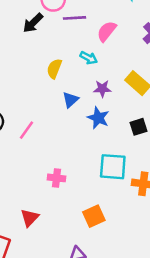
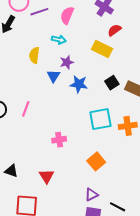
purple star: (102, 89) -> (67, 62), moved

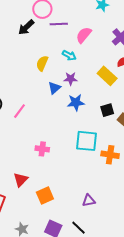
blue star: (79, 84) -> (76, 102), turned -30
orange square: (96, 161) -> (45, 196), moved
purple triangle: (91, 195) -> (89, 201), moved

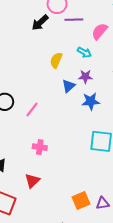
pink cross: (42, 149) -> (40, 147), moved
orange square: (45, 196) -> (81, 201), moved

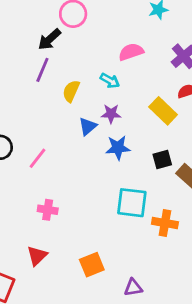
purple line: (74, 20) -> (42, 70), moved, turned -66
pink semicircle: (100, 31) -> (131, 52), turned 30
orange square: (81, 201) -> (92, 265), moved

